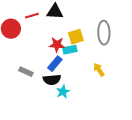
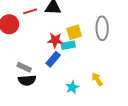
yellow arrow: (99, 70) -> (97, 79), moved
black semicircle: (52, 80) -> (27, 80), moved
cyan star: (63, 92) -> (72, 87), moved

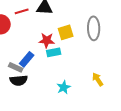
cyan rectangle: (68, 45) -> (54, 52), moved
blue rectangle: (53, 59) -> (27, 59), moved
yellow arrow: (97, 79) -> (98, 79), moved

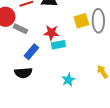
yellow square: (66, 32) -> (81, 21), moved
gray rectangle: (16, 67) -> (20, 29), moved

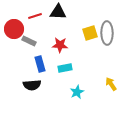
cyan rectangle: (58, 45) -> (65, 68), moved
blue rectangle: (31, 52) -> (40, 64), turned -56

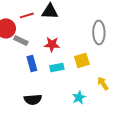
yellow square: (90, 33) -> (82, 60), moved
black semicircle: (32, 85) -> (33, 99), moved
cyan star: (77, 92) -> (79, 97), moved

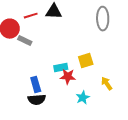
gray ellipse: (99, 32) -> (103, 19), moved
red star: (52, 44) -> (68, 77), moved
blue rectangle: (32, 63) -> (36, 85), moved

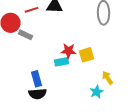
red star: (68, 77) -> (69, 51), moved
cyan star: (83, 98) -> (97, 92), moved

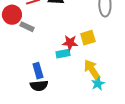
yellow square: (87, 55) -> (88, 38), moved
yellow arrow: (108, 78) -> (92, 70), moved, size x1.5

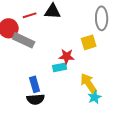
gray rectangle: (27, 27) -> (24, 40), size x1.5
yellow square: (88, 38) -> (89, 42), moved

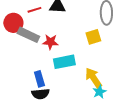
red star: (67, 56) -> (50, 42), moved
cyan rectangle: (60, 67) -> (64, 62), size x1.5

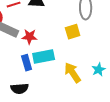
blue rectangle: (39, 79) -> (27, 63), moved
cyan star: (99, 92) -> (99, 70), moved

